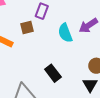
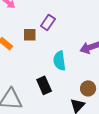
cyan semicircle: (65, 33) -> (59, 61), moved

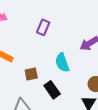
brown square: (30, 35) -> (31, 74), moved

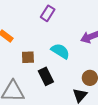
cyan semicircle: (62, 63) -> (60, 51), turned 132

